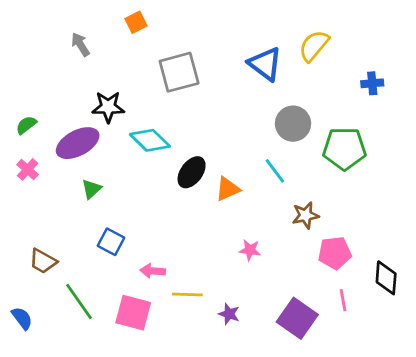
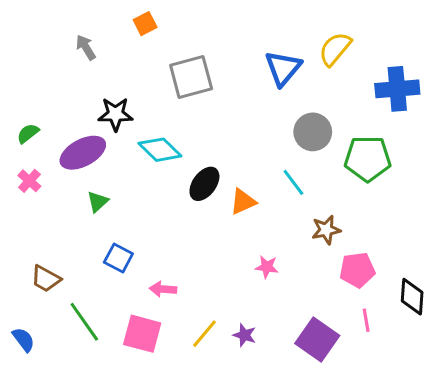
blue triangle: (265, 64) -> (283, 68), turned 33
blue cross: (372, 83) -> (397, 89), size x1.8
yellow line: (187, 295) -> (204, 334), moved, turned -52

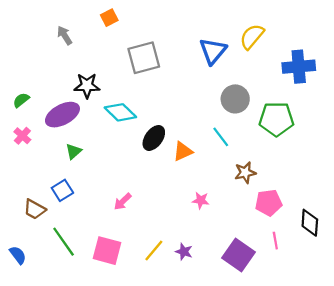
blue square: (118, 258) -> (62, 190), moved, turned 30
pink arrow: (163, 289) -> (123, 202), moved, turned -48

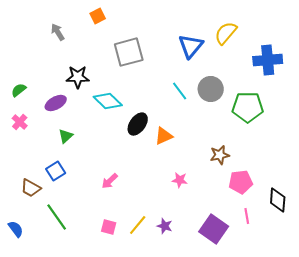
purple ellipse: (62, 115) -> (56, 103), size x0.7
cyan line: (221, 137) -> (180, 91), moved
pink square: (107, 251) -> (109, 227), moved, size x0.6

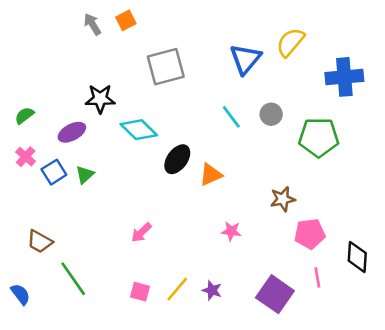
gray arrow: (58, 32) -> (92, 24), moved
gray circle: (211, 89) -> (271, 114), size x0.7
blue square: (56, 171) -> (54, 172), moved

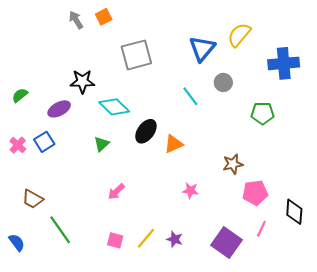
gray circle: (271, 114) -> (223, 82), moved
green pentagon: (319, 137) -> (263, 113), size x0.7
pink cross: (26, 157) -> (18, 145), moved
green triangle: (85, 175) -> (101, 144), moved
pink line: (317, 277) -> (261, 229), turned 35

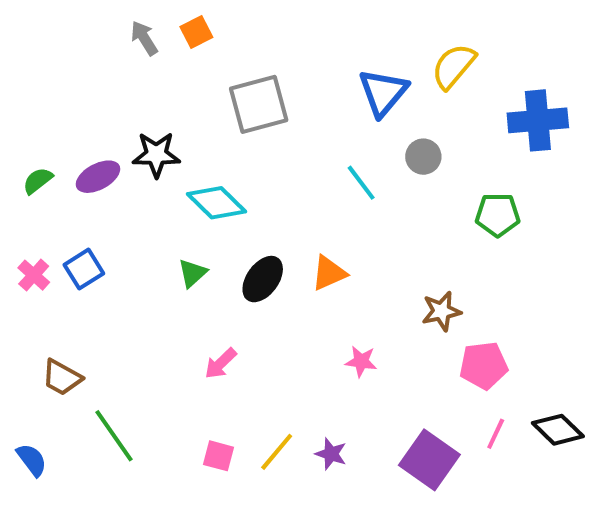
purple ellipse: (59, 109) -> (98, 177), moved
black ellipse: (146, 131) -> (263, 279), moved
black diamond: (294, 212) -> (558, 430), moved, turned -50

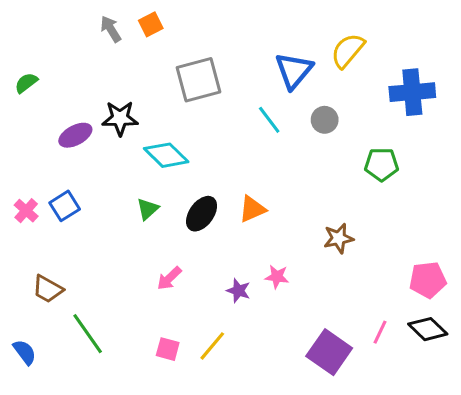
green semicircle: (38, 181) -> (26, 83), moved
cyan line: (361, 183) -> (269, 120), moved
pink pentagon: (484, 365) -> (428, 280), moved
purple star: (331, 454) -> (238, 291), moved

